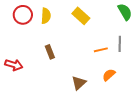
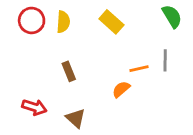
red arrow: (14, 65) -> (34, 107), moved
orange semicircle: (109, 75) -> (121, 89), moved
brown triangle: (79, 83) -> (76, 118), moved, turned -35

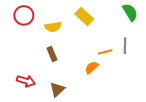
yellow semicircle: (63, 22) -> (53, 27), moved, turned 77
brown triangle: (76, 118) -> (57, 89), turned 35

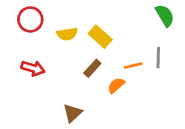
yellow rectangle: (84, 16) -> (100, 37), moved
brown rectangle: (52, 54) -> (92, 68), moved, turned 64
red arrow: (26, 81) -> (33, 68), moved

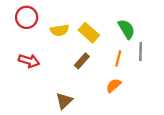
green semicircle: (165, 15) -> (126, 29), moved
orange line: (133, 66) -> (118, 58), turned -63
orange semicircle: (116, 85) -> (114, 86), moved

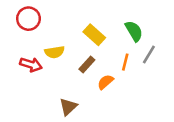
yellow semicircle: (59, 30) -> (55, 52), moved
gray line: (141, 51) -> (149, 55), turned 30
orange semicircle: (114, 86) -> (105, 82), moved

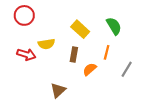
gray line: (149, 55) -> (127, 69), moved
brown rectangle: (87, 65) -> (74, 54), turned -32

